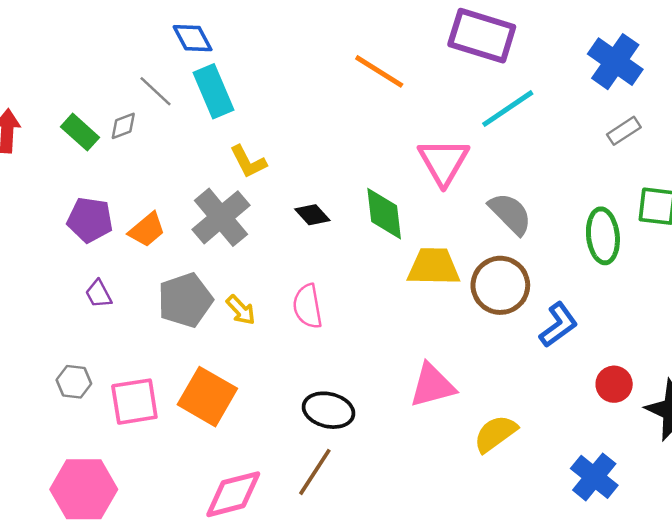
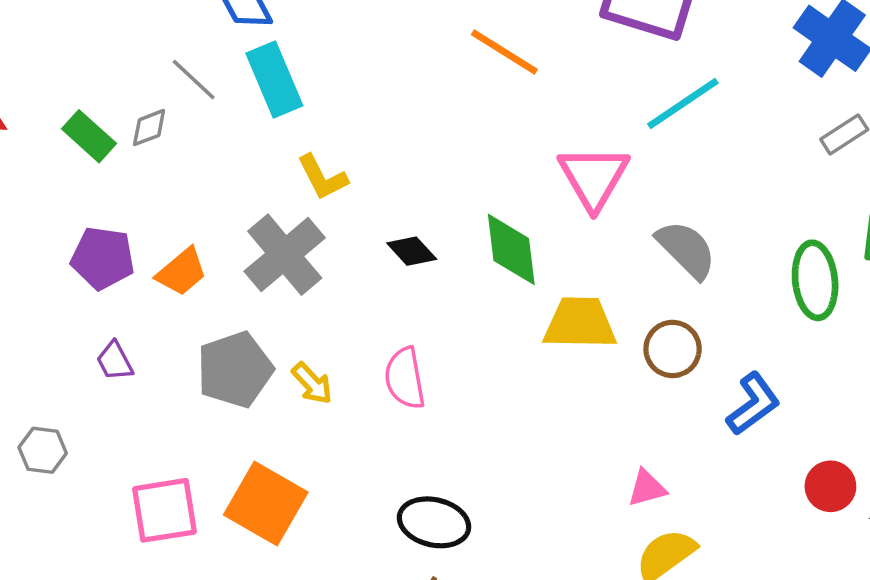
brown circle: (500, 285) -> (673, 349), size x0.7
gray hexagon: (74, 382) -> (43, 450), moved
pink triangle: (432, 385) -> (647, 488), moved, size x0.6

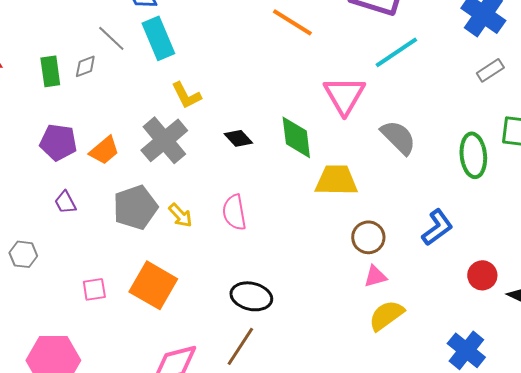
green rectangle: (89, 136) -> (50, 71), turned 40
brown circle: (673, 349) -> (368, 237), moved
pink square: (165, 510) -> (94, 289), size x0.6

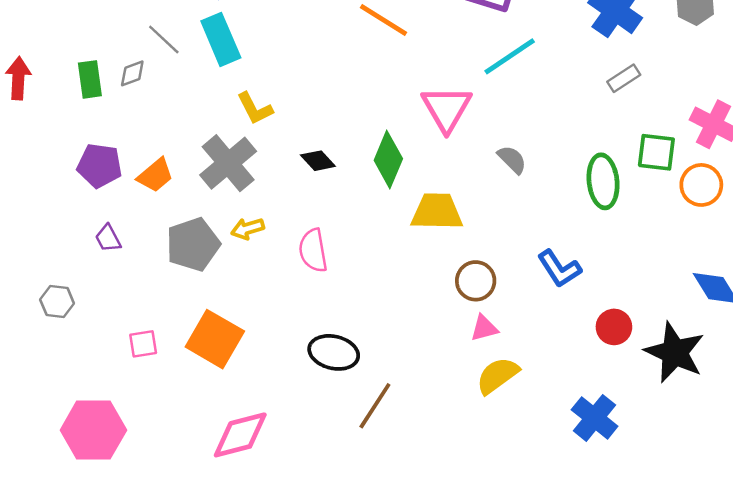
green diamond: (296, 137) -> (388, 160), turned 30
gray semicircle: (398, 137) -> (512, 160), size x0.7
yellow arrow: (180, 215) -> (248, 229), moved, turned 116
blue L-shape: (437, 227) -> (559, 269), turned 93
brown line: (240, 346) -> (375, 406), moved

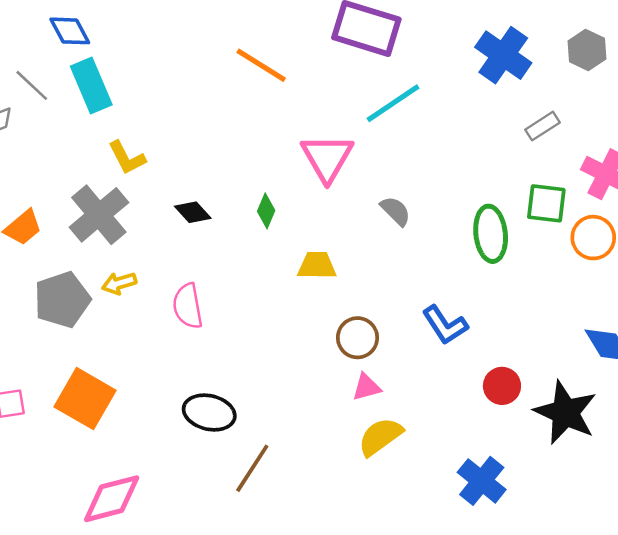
gray rectangle: (624, 78) -> (543, 126), moved
green diamond: (388, 160) -> (266, 211), size x0.6
yellow trapezoid: (437, 212) -> (317, 265), size x0.7

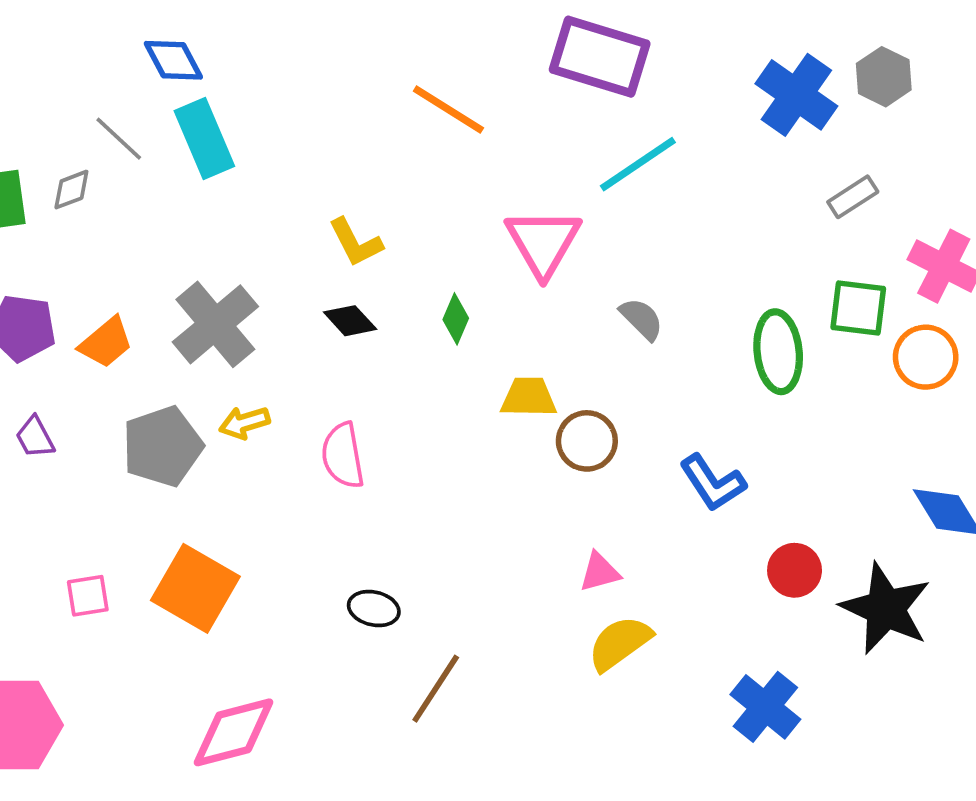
gray hexagon: (587, 50) -> (884, 77), moved
yellow L-shape: (127, 158) -> (356, 242), moved
brown circle: (357, 338) -> (587, 441), moved
black ellipse: (209, 413) -> (374, 609), size x0.7

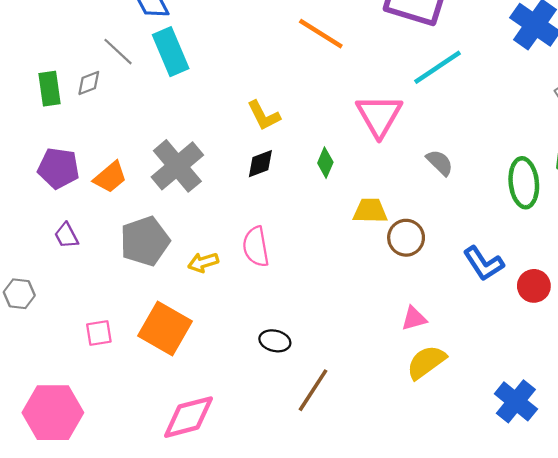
black diamond: (350, 321) -> (260, 164), turned -68
yellow arrow: (244, 423) -> (203, 262), moved
red circle: (795, 570) -> (534, 286), moved

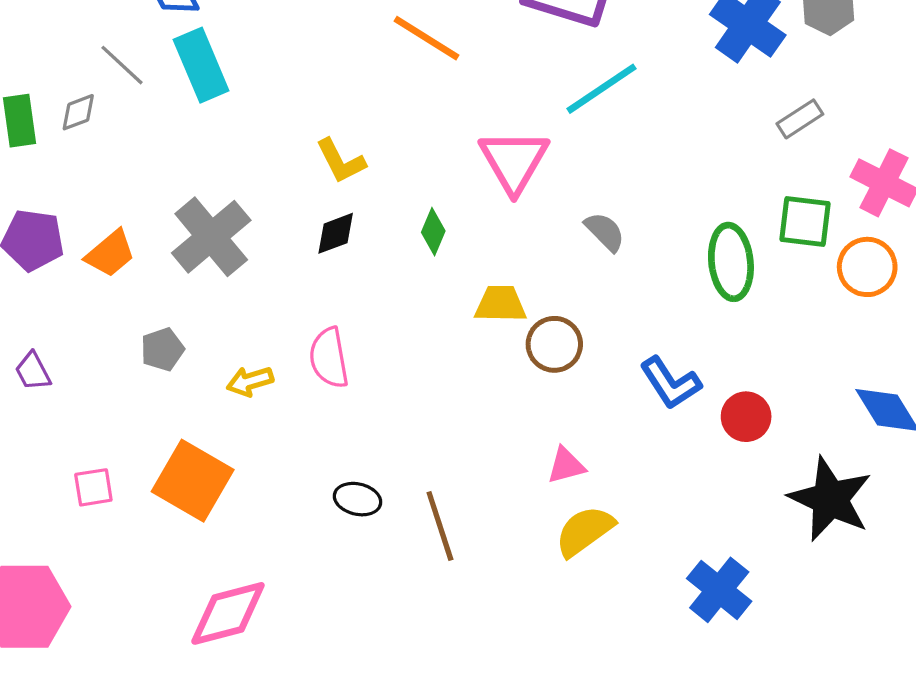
purple trapezoid: (66, 235) -> (33, 371), moved
gray pentagon: (145, 241) -> (162, 349), size x0.6
brown line: (313, 390) -> (440, 526), moved, turned -51

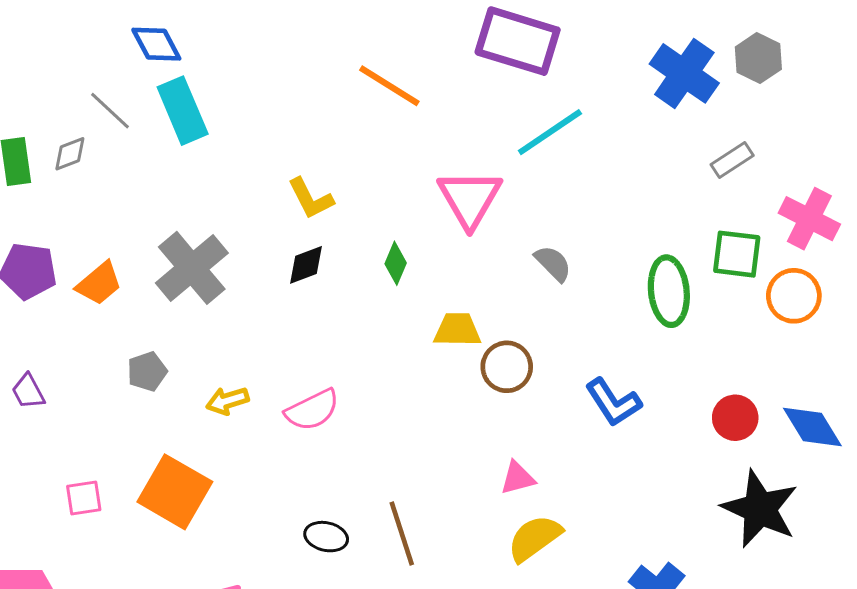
pink semicircle: (329, 358) -> (312, 410), moved, turned -106
red circle: (746, 417) -> (735, 418), moved
black ellipse: (358, 499) -> (326, 537), moved

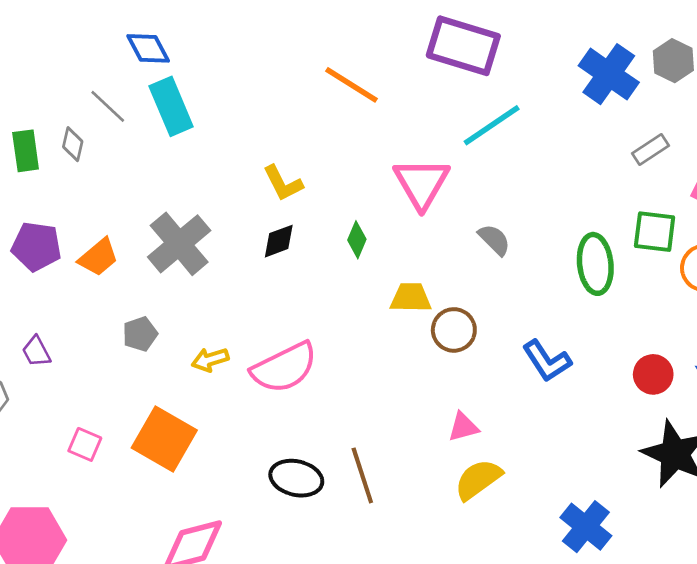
gray diamond: (70, 154) -> (73, 144), turned -56
pink semicircle: (312, 410) -> (284, 368), size x1.4
pink square: (84, 498) -> (85, 444), turned 32
black ellipse: (326, 537) -> (296, 478), size x1.4

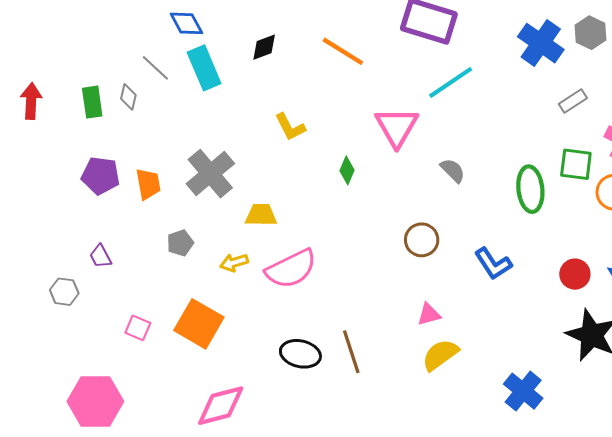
black diamond: (279, 241) -> (264, 47), moved
orange trapezoid: (98, 257) -> (148, 184), turned -60
yellow trapezoid: (411, 298) -> (261, 215), moved

